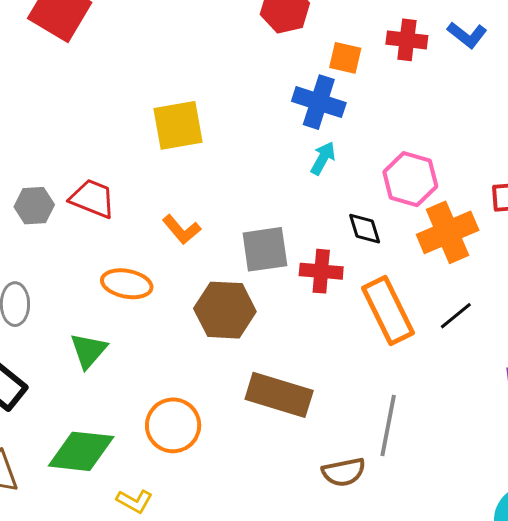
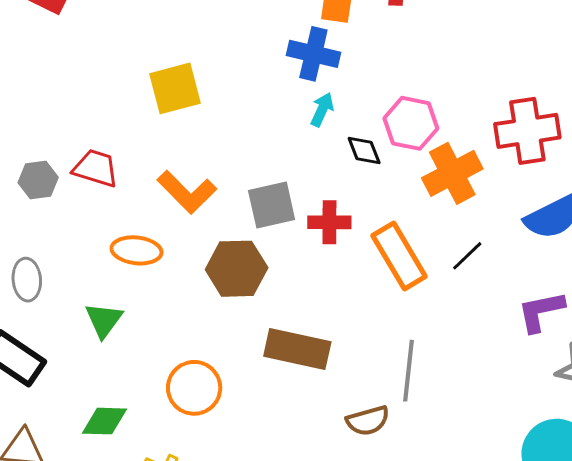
black diamond: (365, 229) -> (364, 151), moved
orange L-shape: (182, 230) -> (187, 192), size x1.5
green diamond: (81, 451) -> (105, 421), size x0.7

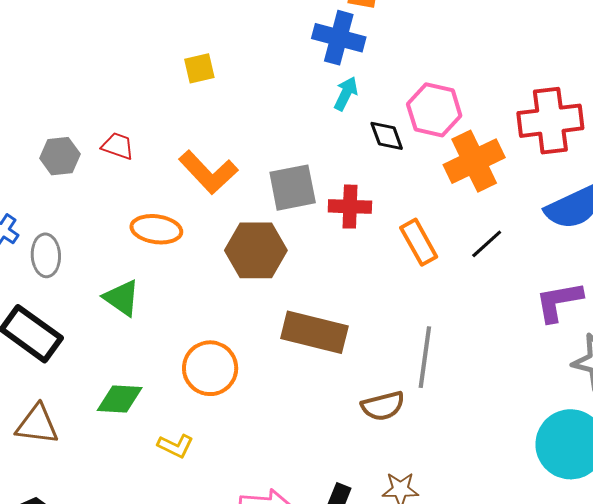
yellow square: (175, 88) -> (199, 68), size x0.6
red trapezoid: (96, 168) -> (118, 146), size x0.7
orange rectangle: (399, 256) -> (419, 242), size x0.7
green triangle: (104, 320) -> (122, 298), turned -33

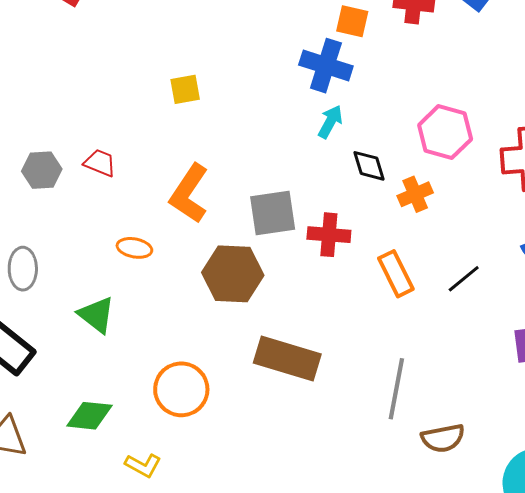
pink hexagon: (434, 110) -> (445, 132), moved
orange cross: (474, 161) -> (415, 194), moved, size x0.6
orange L-shape: (208, 172) -> (189, 194), turned 74
orange ellipse: (156, 229) -> (134, 248), size x0.7
brown semicircle: (383, 406) -> (443, 438), moved

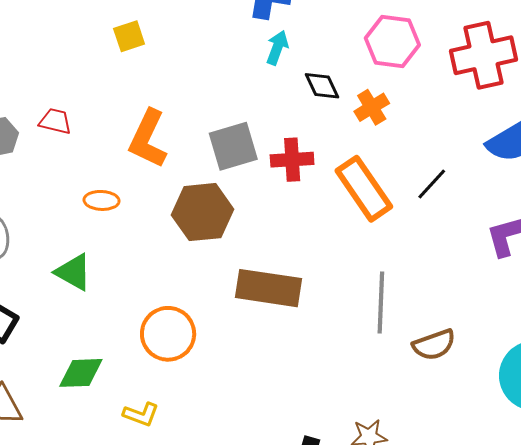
orange rectangle: (396, 274) -> (364, 189), size x1.4

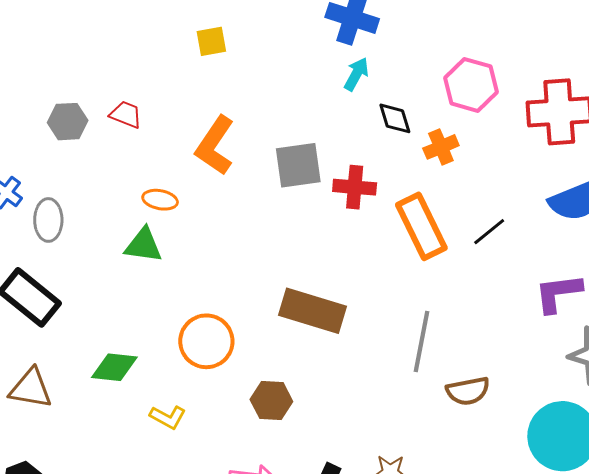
brown hexagon: (202, 212) -> (271, 400), moved, size x0.7
green triangle: (73, 272) -> (144, 245), moved, turned -30

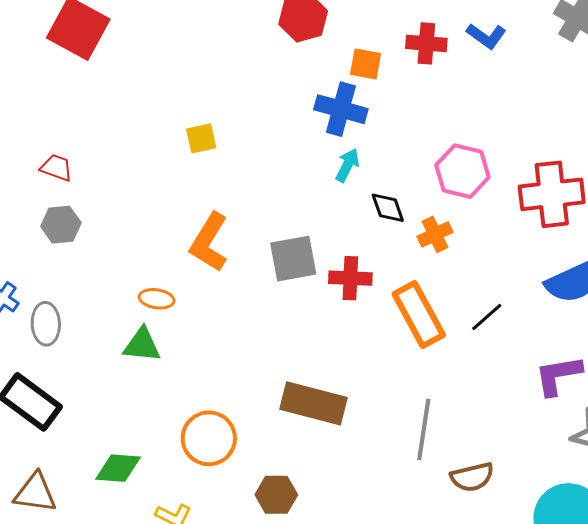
red trapezoid: (126, 115) -> (56, 168), moved

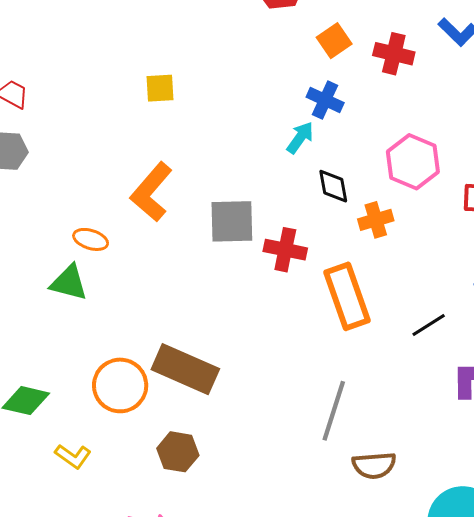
red cross: (426, 43) -> (394, 54), moved
orange square: (366, 64) -> (334, 41), turned 36
blue cross: (341, 109) -> (325, 100), moved, size x0.7
black line: (487, 317) -> (429, 325), moved
brown rectangle: (313, 403) -> (185, 369), moved

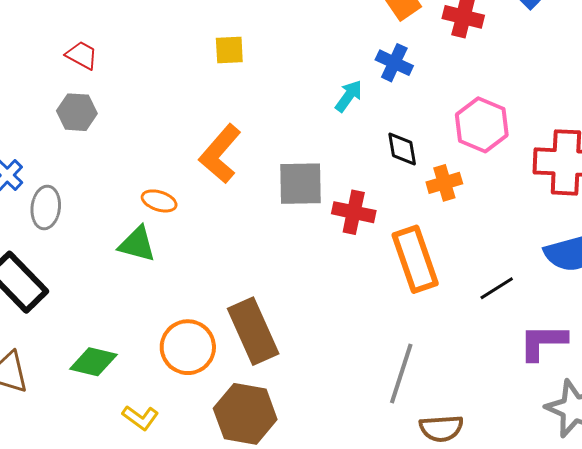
cyan arrow: (300, 138) -> (349, 96), moved
brown rectangle: (185, 369) -> (253, 331), turned 42
brown hexagon: (178, 452) -> (245, 414), size x1.5

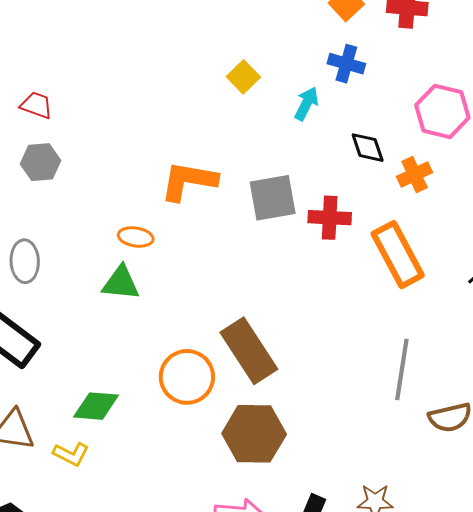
yellow square: (229, 50) -> (243, 77), moved, turned -32
orange L-shape: (220, 154) -> (189, 181), turned 68
yellow L-shape: (140, 418) -> (71, 454), moved

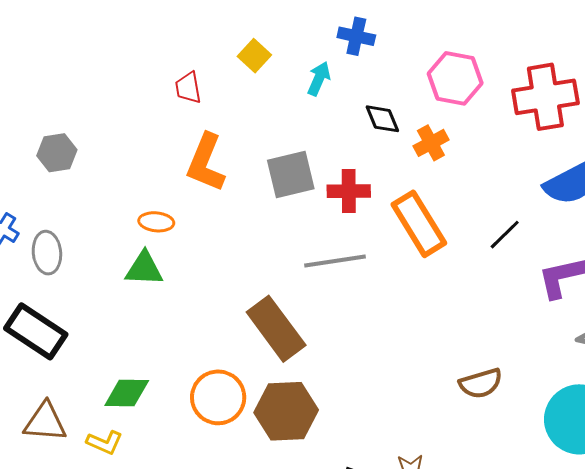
red trapezoid: (36, 105) -> (188, 88), moved, turned -116
orange L-shape: (189, 181) -> (206, 163), turned -74
gray line: (402, 370) -> (335, 261), moved, turned 76
orange circle: (187, 377) -> (218, 397), moved

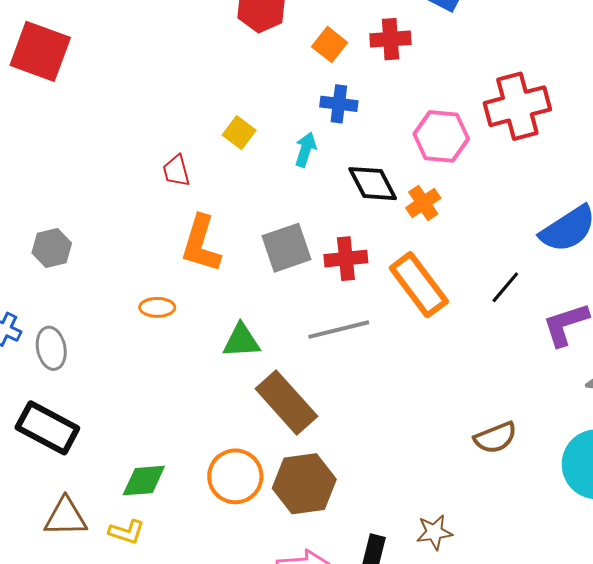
red cross: (545, 97) -> (517, 106), moved
black diamond: (382, 119) -> (373, 184), size x1.4
green triangle: (144, 269) -> (241, 341), moved

